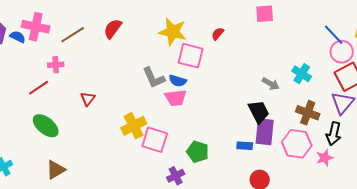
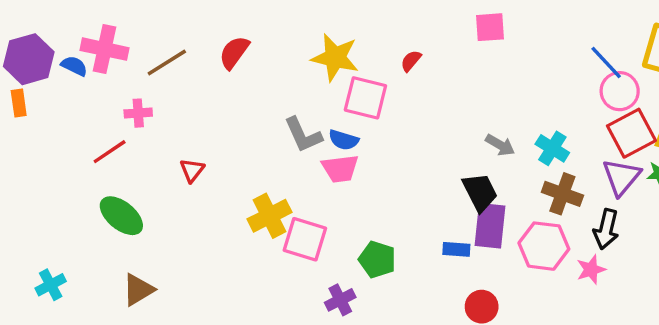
cyan cross: (302, 74) -> (552, 148), moved

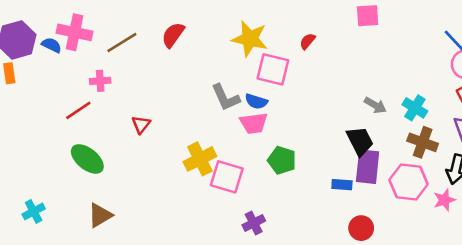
green pentagon: (377, 259) -> (282, 160), moved

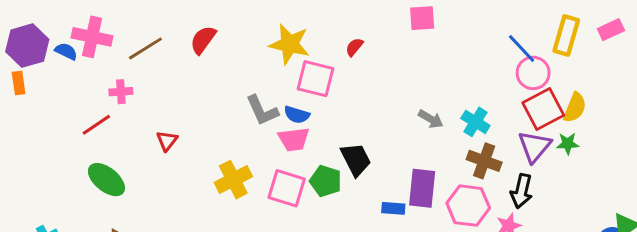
black trapezoid: (360, 141) -> (356, 159), moved
pink square: (227, 177) -> (287, 188), moved

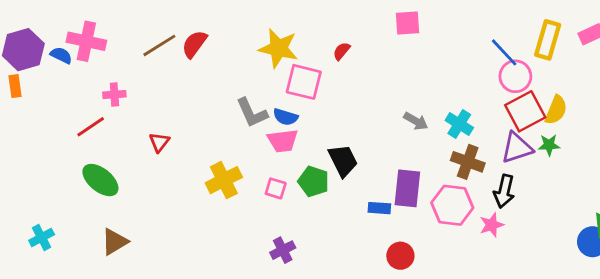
brown line: (145, 48) -> (159, 45), moved
purple triangle: (535, 146) -> (517, 148), turned 32
pink square: (287, 188) -> (276, 188), size x0.6

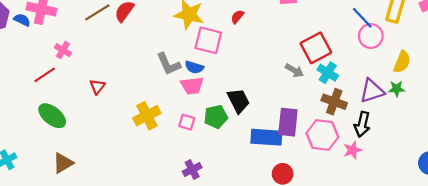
pink cross: (114, 95) -> (63, 50), turned 35
red square: (525, 111) -> (316, 48), moved
green pentagon: (314, 181) -> (216, 117), turned -30
blue rectangle: (379, 208) -> (266, 137), size x1.8

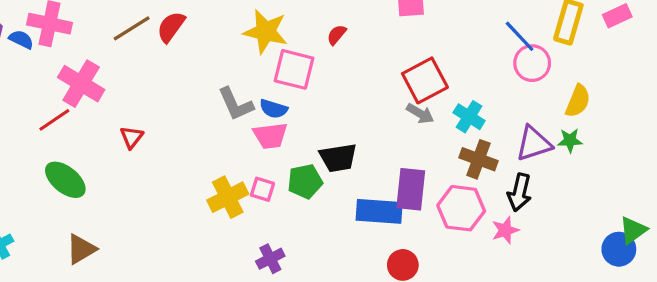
red square: (316, 48) -> (425, 80), moved
pink cross: (63, 50) -> (81, 84), size x1.8
black trapezoid: (238, 101) -> (338, 158), turned 108
yellow cross: (147, 116) -> (228, 197), moved

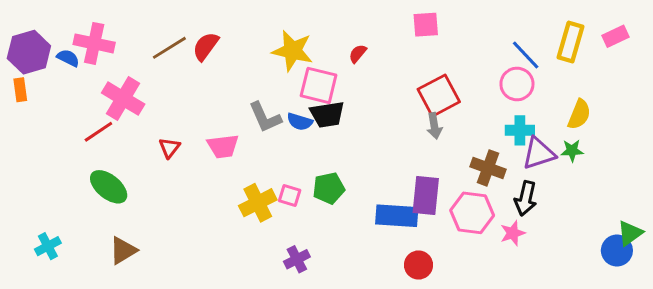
pink circle: (532, 63) -> (517, 84), moved
gray arrow: (420, 114) -> (434, 126), turned 50
cyan cross: (469, 117) -> (520, 130), moved, turned -32
pink trapezoid: (270, 136) -> (223, 146), moved
black trapezoid: (338, 158) -> (327, 114), moved

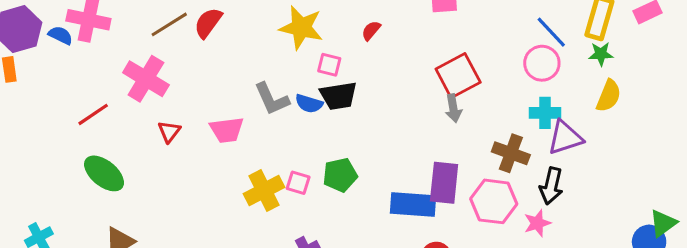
pink square: (319, 85) -> (329, 65), size x0.6
pink cross: (123, 98) -> (146, 79), moved
green star: (572, 151) -> (601, 54), moved

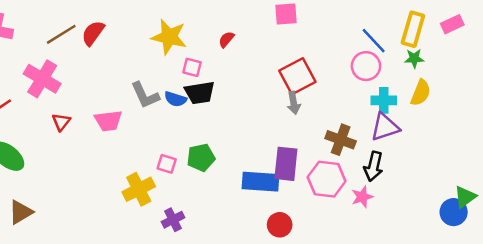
cyan cross: (545, 113) -> (384, 100), moved
yellow cross: (264, 191) -> (139, 189), moved

